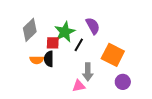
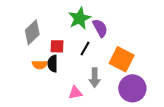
green star: (65, 32) -> (80, 18), moved
purple circle: (123, 82) -> (132, 88), size x1.6
pink triangle: (79, 86) -> (75, 93), moved

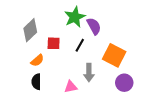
black semicircle: (53, 64) -> (36, 82), moved
orange semicircle: (40, 65) -> (37, 60), turned -40
purple circle: (132, 88) -> (124, 83), size x0.7

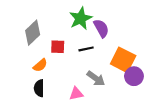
black line: (80, 45) -> (86, 49), turned 48
gray arrow: (89, 73) -> (96, 78), turned -54
purple circle: (124, 83) -> (134, 76), moved

